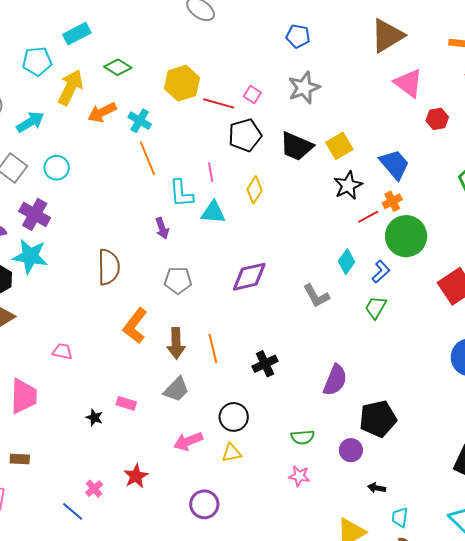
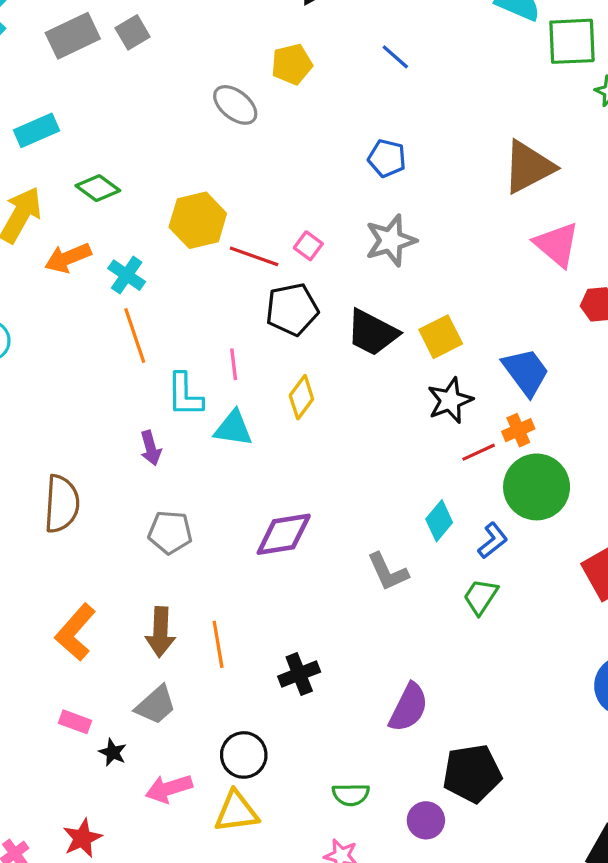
orange L-shape: (135, 326) -> (75, 632), moved
black star: (94, 417) -> (113, 752), moved
yellow triangle: (232, 453) -> (236, 812), size x1.4

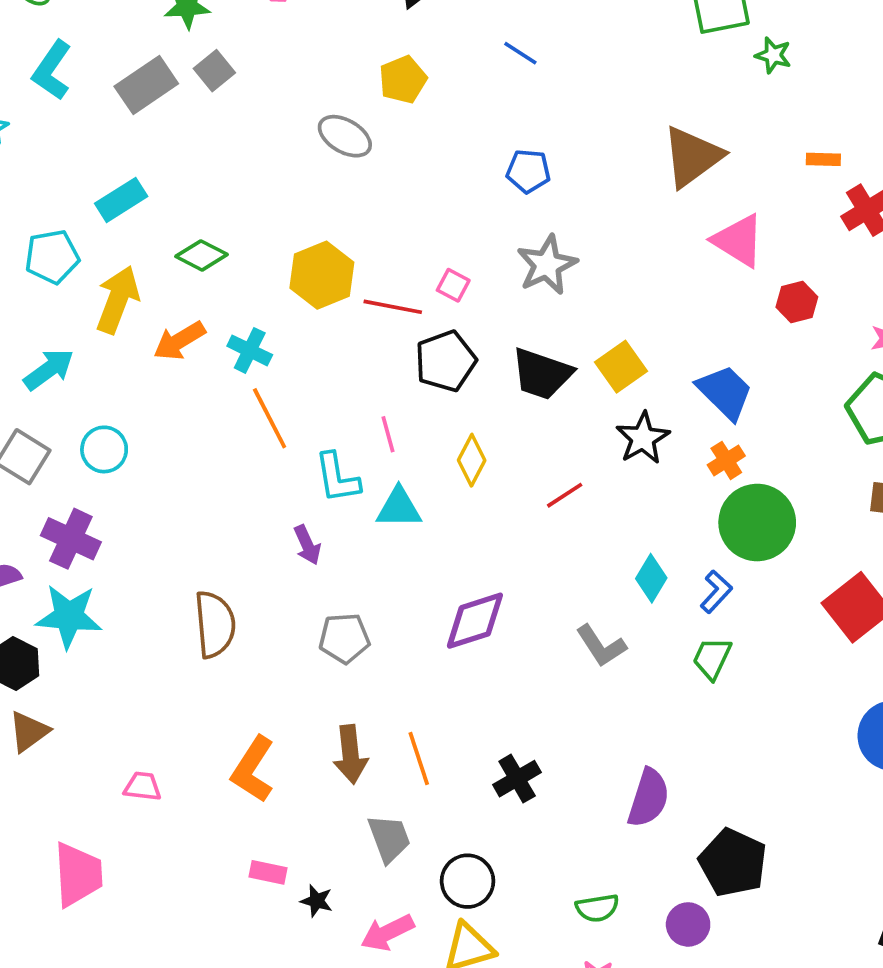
red line: (479, 452) -> (565, 495), moved
gray trapezoid: (156, 705) -> (389, 838), moved, turned -60
black pentagon: (472, 773) -> (733, 863), turned -30

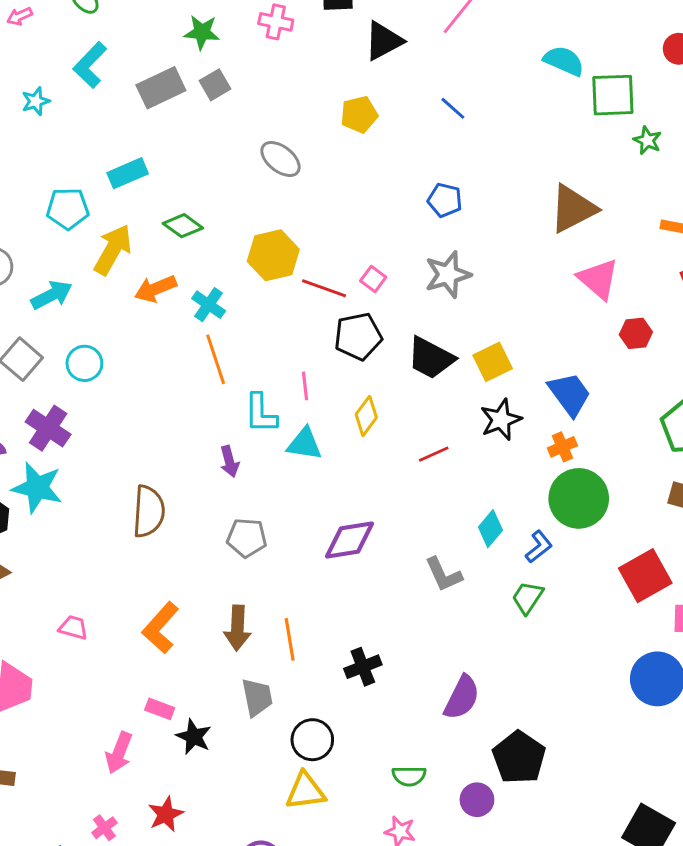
gray ellipse: (345, 136) -> (280, 159), moved
black star: (317, 901) -> (194, 737), size x1.4
pink arrow: (387, 933) -> (119, 753), moved, turned -51

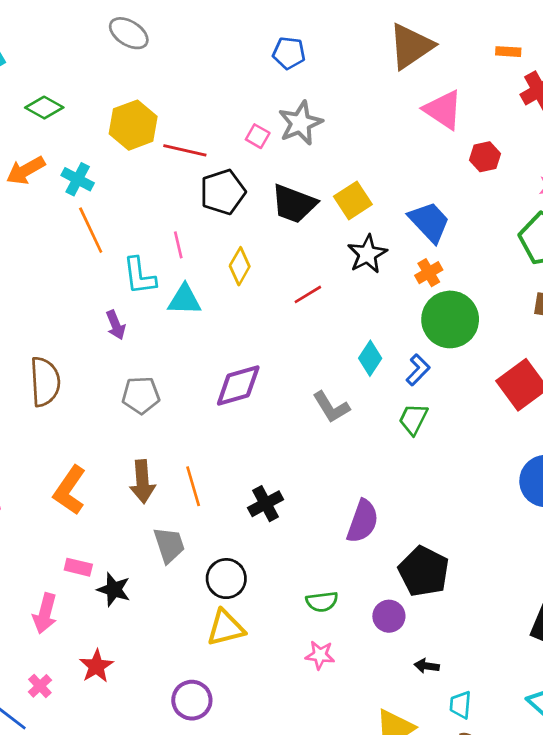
pink square: (373, 279) -> (258, 136), moved

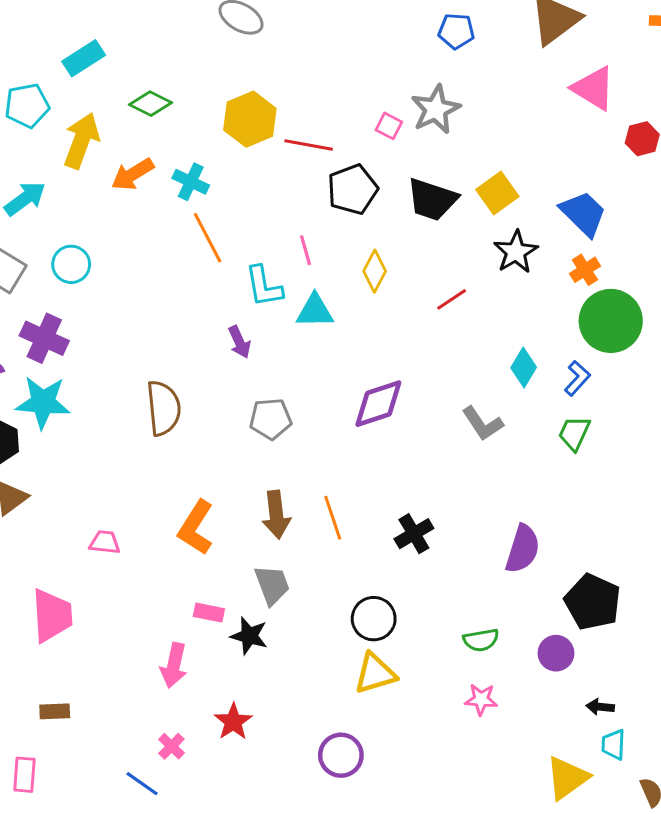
blue pentagon: (289, 53) -> (456, 31), moved
gray trapezoid: (169, 545) -> (272, 585), moved
cyan trapezoid: (460, 705) -> (613, 745), moved

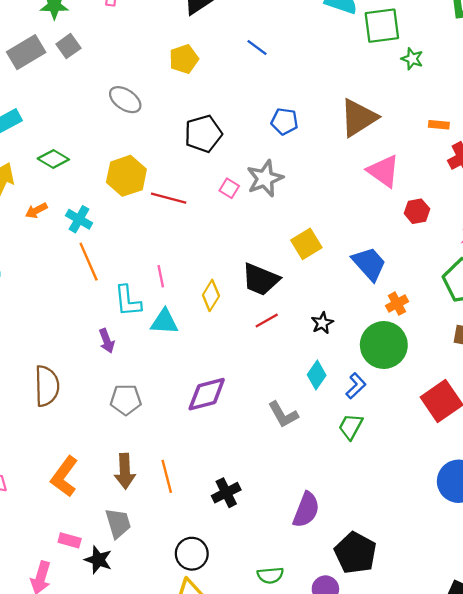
orange arrow: (133, 174) -> (36, 211), size x0.7
black pentagon: (353, 189) -> (203, 134), moved
black trapezoid: (432, 199) -> (261, 279), moved
black star: (516, 252) -> (322, 323), moved, size x0.7
orange cross: (585, 270) -> (397, 304), moved

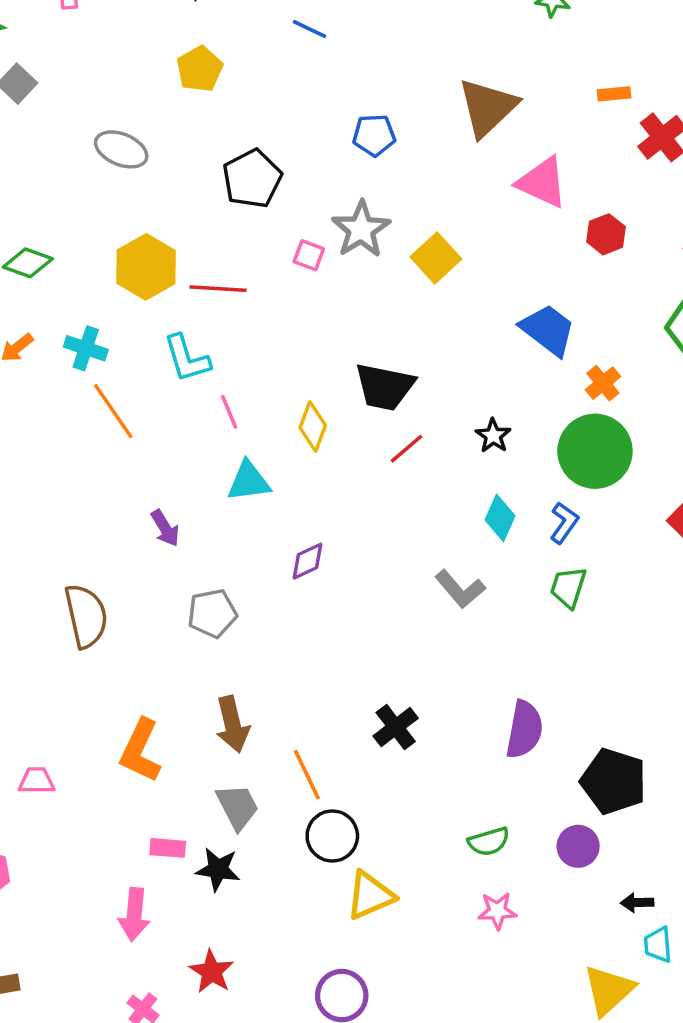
yellow square: (306, 244) -> (436, 258), moved
cyan L-shape: (128, 301) -> (187, 358), moved
purple diamond: (207, 394) -> (308, 561), moved, size x0.6
orange line: (167, 476) -> (307, 775), moved
black circle: (192, 554) -> (332, 836), moved

